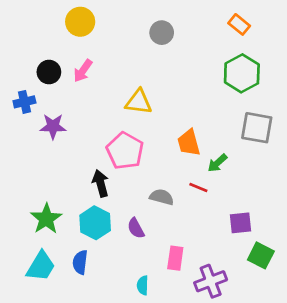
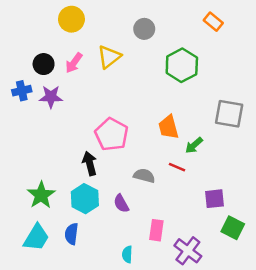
green hexagon: (242, 73) -> (182, 65), moved
yellow triangle: (139, 102) -> (109, 57), moved, turned -45
purple star: (53, 126) -> (51, 97), moved
purple cross: (211, 281) -> (188, 251), turned -32

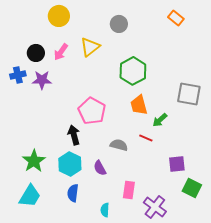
green hexagon: (182, 65) -> (133, 71), moved
blue semicircle: (71, 234) -> (73, 193), moved

